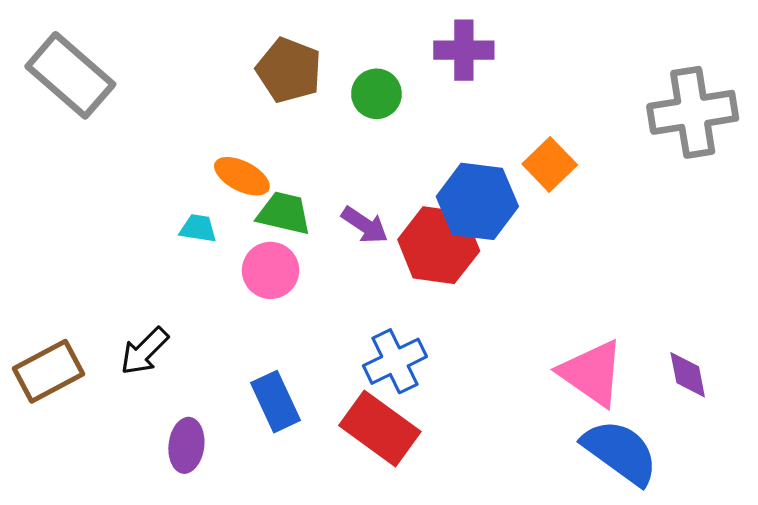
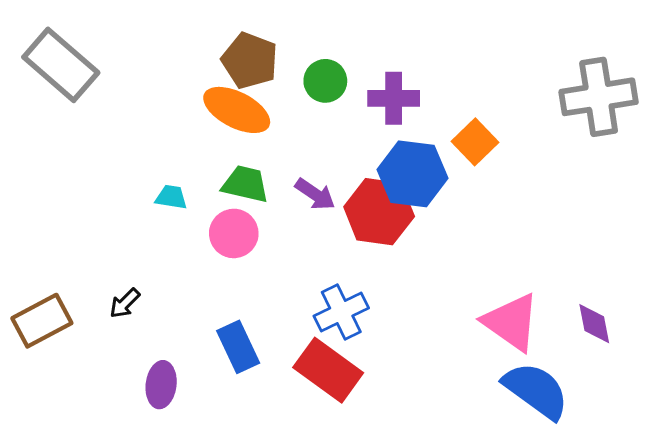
purple cross: (464, 50) -> (394, 98), moved
orange ellipse: (242, 176) -> (237, 110), moved, size x1.4
black arrow: (144, 351) -> (125, 303), size x0.7

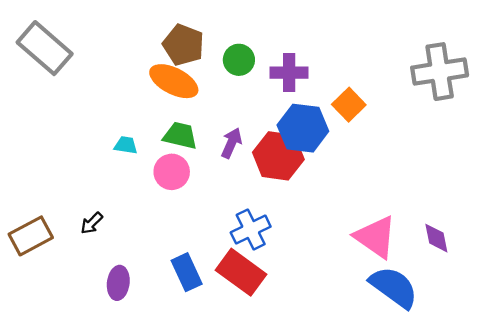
purple arrow: (315, 194) -> (231, 143), turned -100
blue rectangle: (238, 347) -> (187, 272), moved

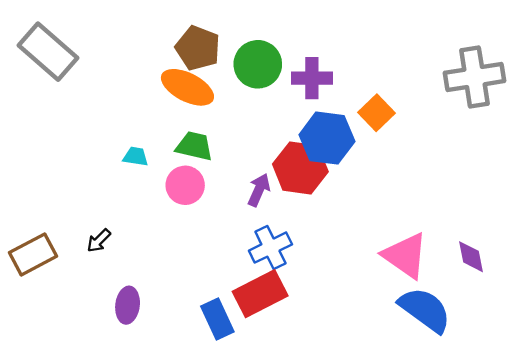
green circle: (239, 60) -> (258, 64), size x1.4
purple arrow: (231, 143) -> (259, 190), moved
blue rectangle: (187, 272) -> (217, 319), moved
red rectangle: (241, 272) -> (260, 294), turned -63

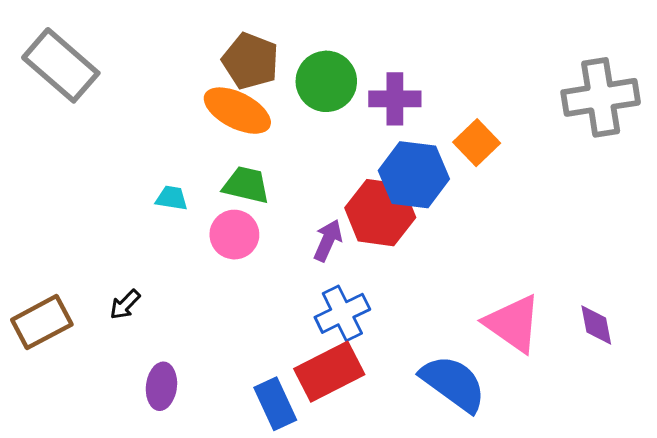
blue semicircle: (425, 310) -> (453, 383), moved

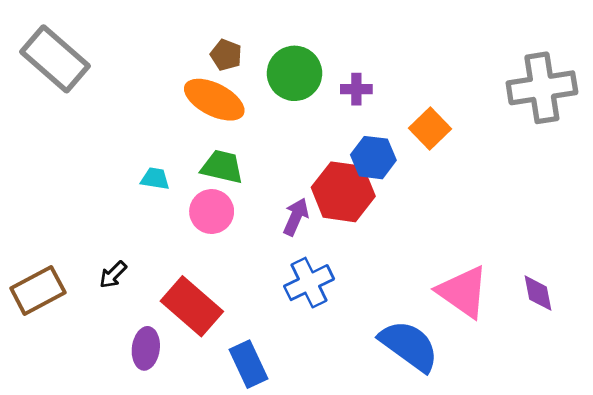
brown pentagon: (250, 61) -> (226, 55), size x0.6
purple cross: (395, 99) -> (356, 89), size x0.7
blue hexagon: (414, 175) -> (373, 158), size x0.7
red rectangle: (329, 372) -> (192, 306), moved, turned 68

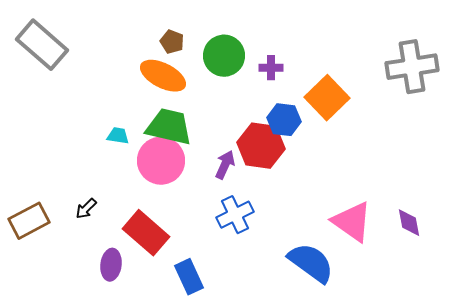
orange square: (430, 129) -> (327, 98), size x1.4
green trapezoid: (222, 167) -> (169, 127), size x1.4
pink circle: (212, 212) -> (161, 161), size x1.4

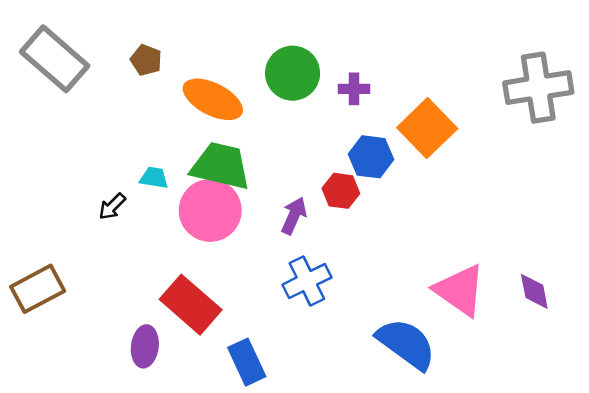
brown pentagon: (172, 42) -> (146, 60), moved
red hexagon: (261, 146) -> (341, 191), size x0.6
black arrow: (86, 209) -> (112, 207), moved

